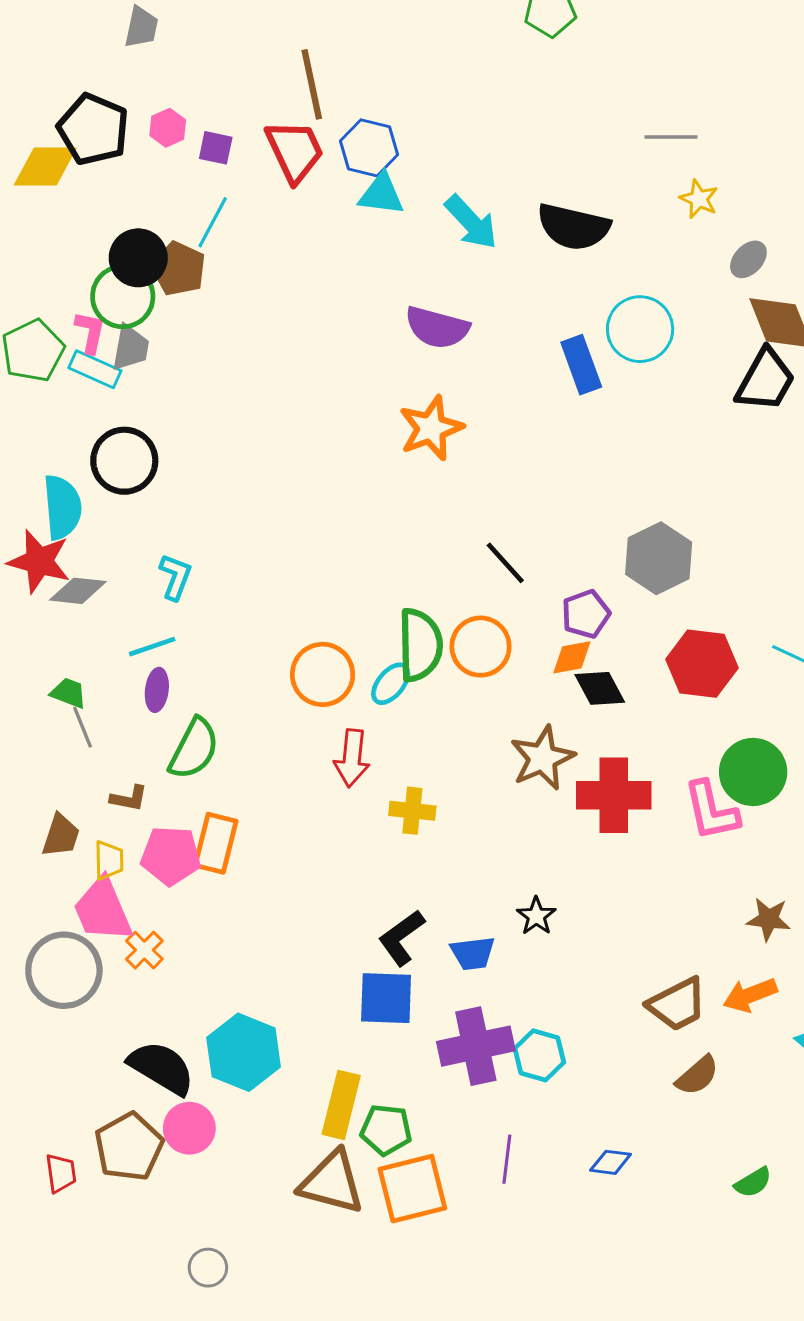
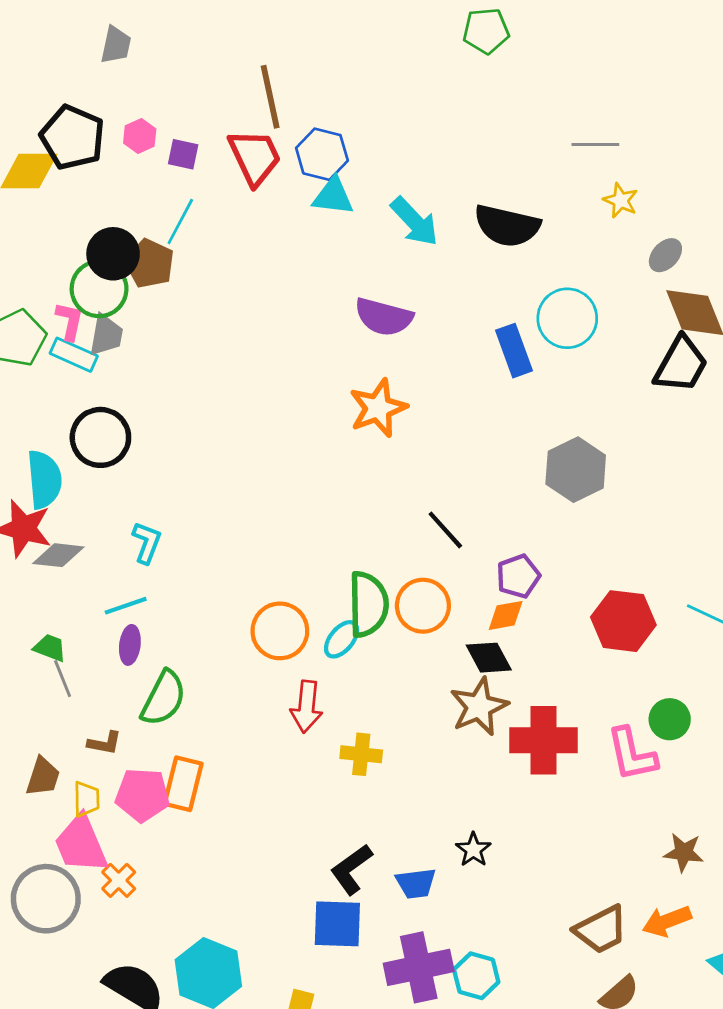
gray hexagon: (659, 558) -> (576, 470), moved
black diamond: (600, 688) -> (489, 658), moved
green circle: (753, 772) -> (670, 719), size x0.7

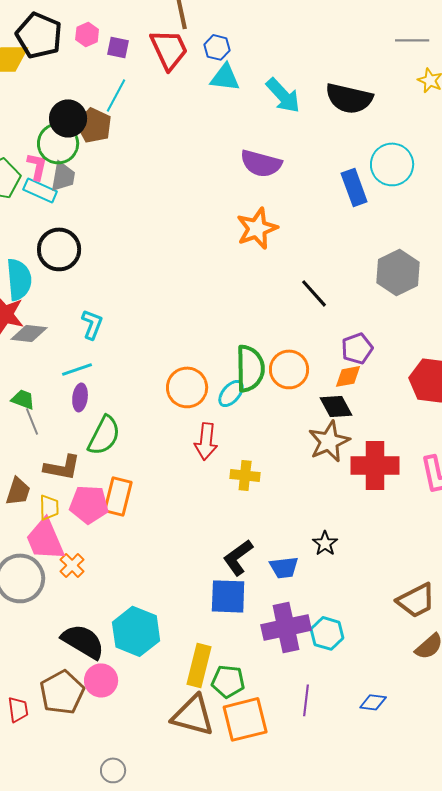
blue hexagon: (322, 154) -> (217, 47), size x0.7
black line: (445, 530) -> (314, 293), moved
brown L-shape: (105, 743) -> (62, 467), size x1.5

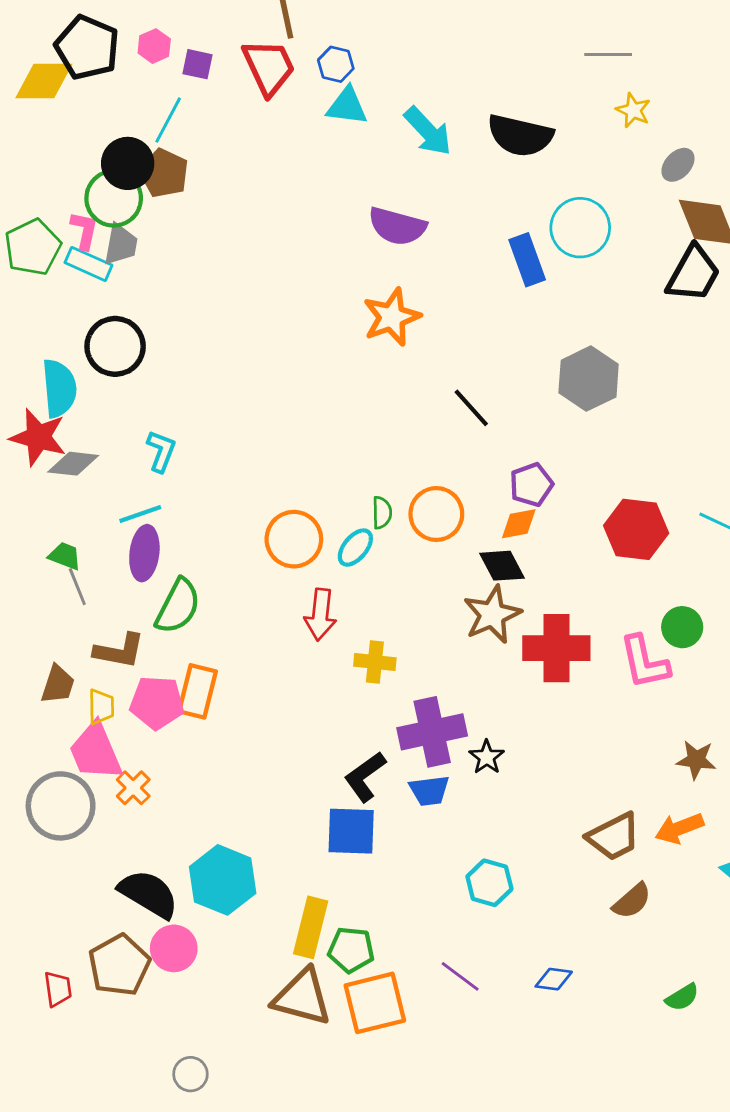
cyan line: (116, 95) -> (168, 120), moved
green semicircle: (250, 368) -> (382, 513), size x0.5
purple ellipse: (80, 397) -> (144, 553), size x1.4
purple cross: (286, 627) -> (432, 732), moved
purple line: (306, 700) -> (460, 976), turned -60

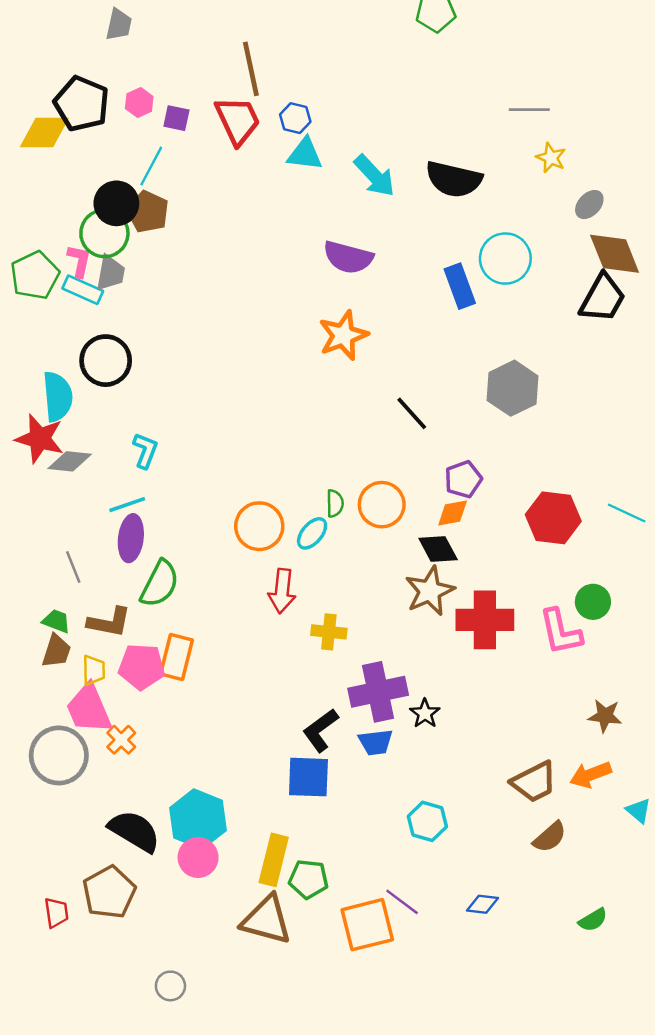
green trapezoid: (65, 556) -> (56, 621), moved
pink circle: (174, 948) -> (198, 857), moved
orange square: (375, 1003) -> (367, 925), moved

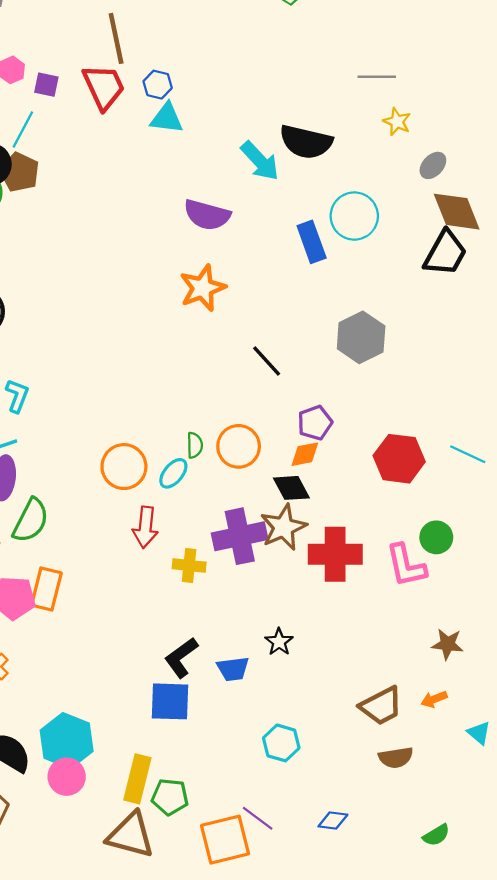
cyan arrow: (374, 176) -> (260, 161), moved
purple cross: (378, 692) -> (240, 536), moved
orange arrow: (591, 775) -> (434, 699), size x0.7
brown semicircle: (550, 837) -> (396, 758), turned 32

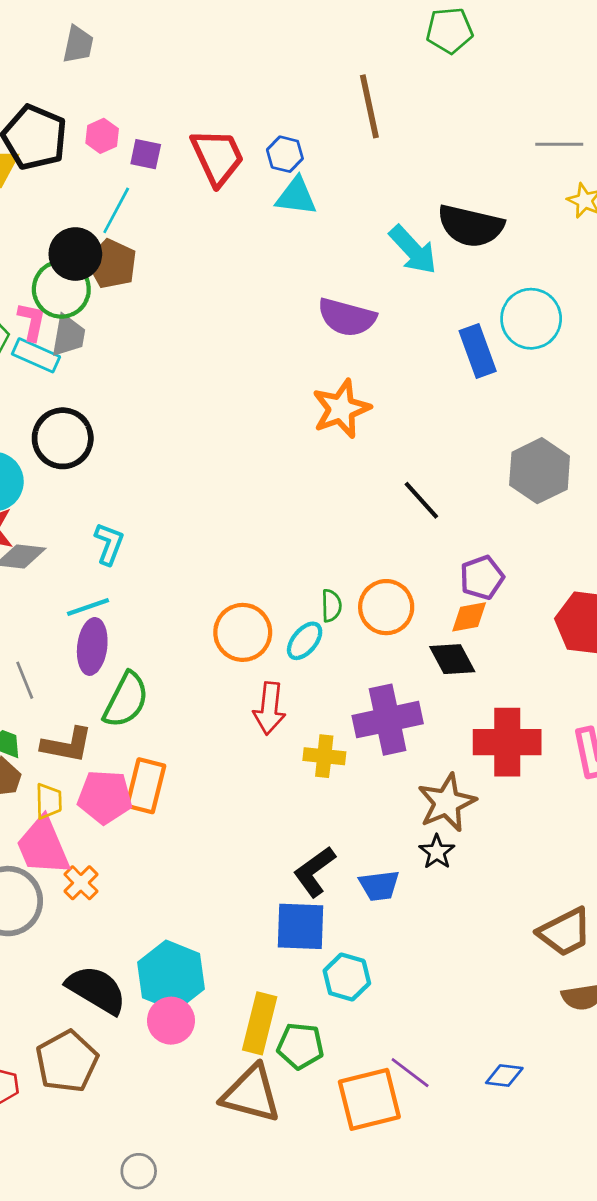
brown line: (116, 38) -> (369, 106), moved
brown star: (283, 527) -> (447, 803), moved
cyan hexagon: (281, 743) -> (347, 977), moved

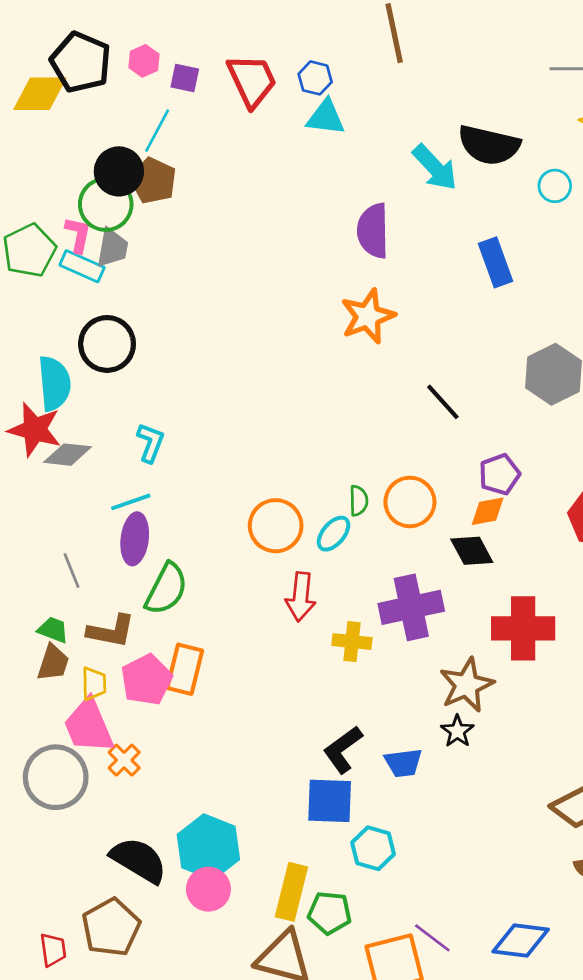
purple semicircle: (347, 317) -> (373, 231), turned 74
cyan circle: (531, 319) -> (555, 186), moved, size x0.6
pink pentagon: (105, 797) -> (147, 680), turned -30
blue diamond: (504, 1075) -> (521, 941), size x1.6

